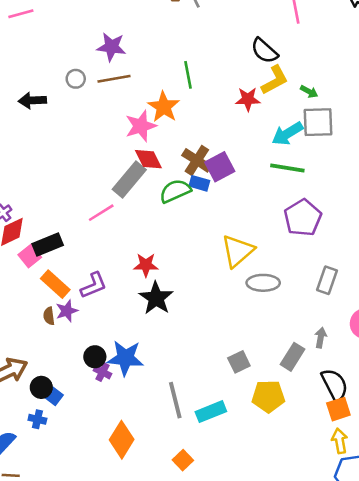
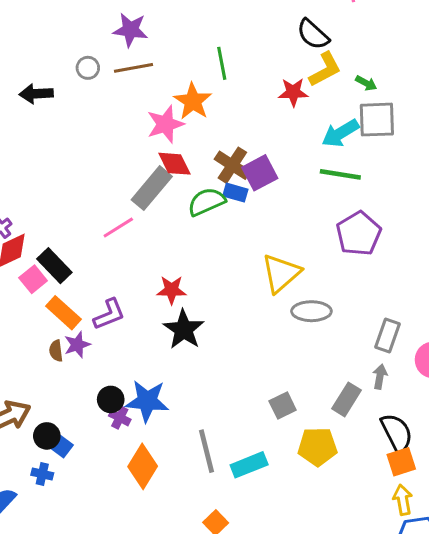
black rectangle: (48, 245) -> (54, 266), turned 68
gray rectangle: (327, 280) -> (387, 336), moved
orange diamond: (122, 440) -> (143, 466), moved

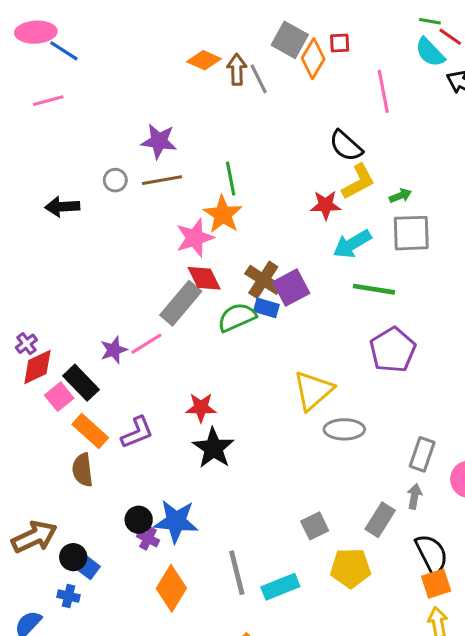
green line: (222, 63) -> (231, 179), moved
green arrow: (366, 83) -> (400, 196), turned -50
cyan arrow: (340, 133) -> (352, 244), moved
purple star: (77, 345) -> (114, 350), moved
brown semicircle: (56, 351) -> (83, 470), size x1.5

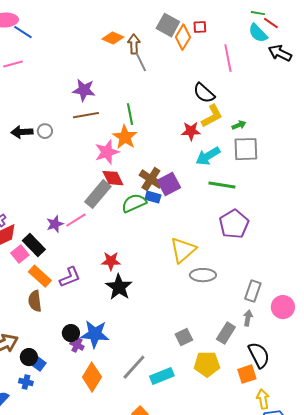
gray line: (259, 79) -> (141, 62), moved
gray circle: (115, 180) -> (45, 131), moved
gray line: (237, 573) -> (134, 367), turned 56
orange square: (436, 584) -> (247, 374), moved

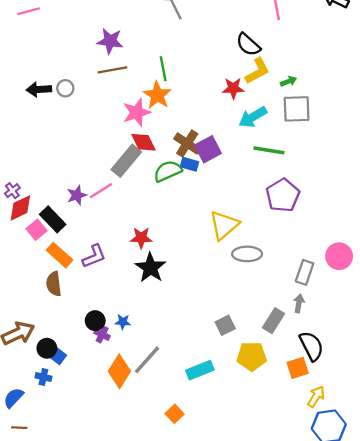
pink circle: (283, 307) -> (339, 256), moved
blue star: (95, 334) -> (123, 322), size x0.5
gray line: (134, 367) -> (147, 360), moved
yellow arrow: (263, 399) -> (316, 397), turned 42

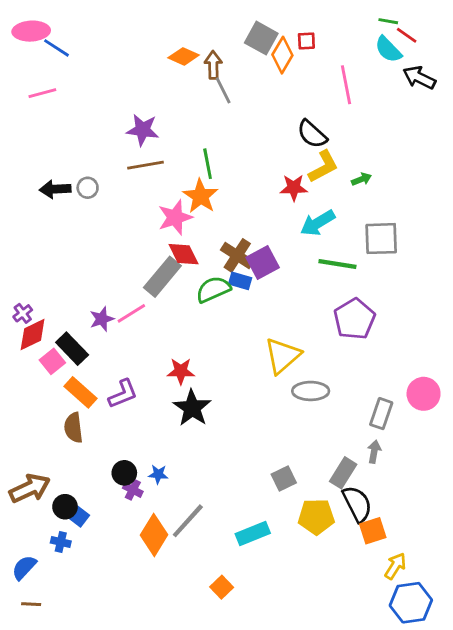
gray square: (297, 109) -> (381, 239), moved
black semicircle: (311, 346) -> (357, 504), moved

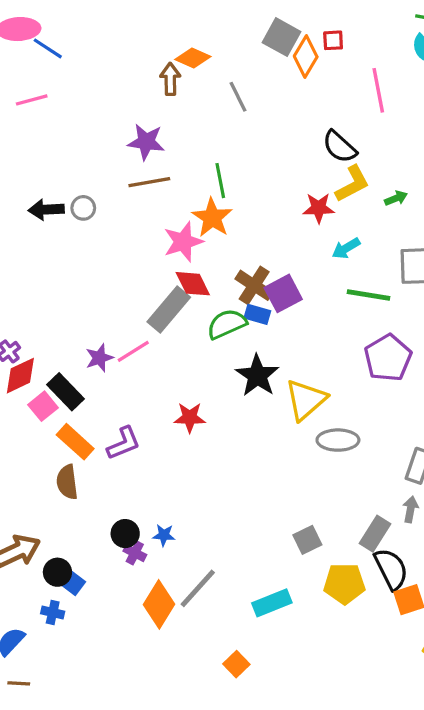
brown arrow: (213, 65) -> (170, 79), moved
cyan arrow: (318, 223) -> (346, 248), size x0.7
black star: (192, 408) -> (257, 376), moved

